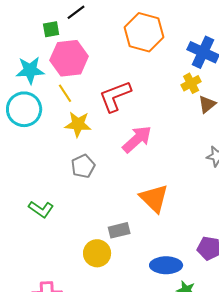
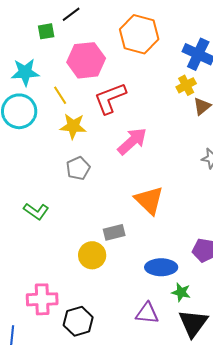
pink hexagon: (69, 58) -> (86, 60), moved

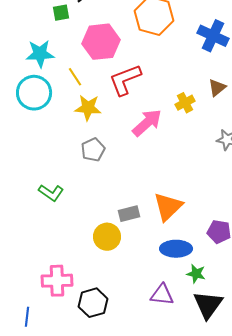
yellow cross: (186, 85) -> (185, 103), moved
orange triangle: (149, 200) -> (168, 207), moved, turned 32

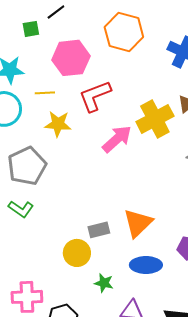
yellow line: (75, 77) -> (45, 93), turned -60
yellow cross: (185, 103) -> (155, 119), size x1.8
gray pentagon: (93, 150) -> (27, 166), moved, size x1.6
green star: (196, 274) -> (104, 283), moved

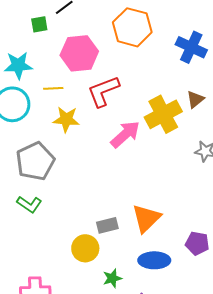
green star: (104, 283) -> (112, 278), turned -30

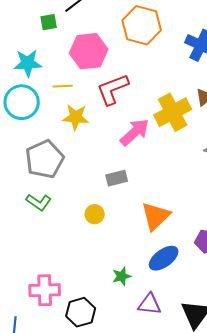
gray rectangle: (107, 225) -> (117, 178), moved
yellow circle: (85, 248) -> (95, 214), moved, size x0.7
blue ellipse: (154, 260) -> (164, 258), turned -36

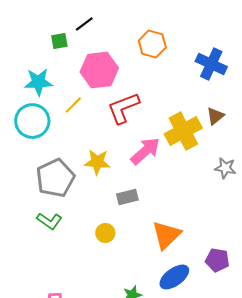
orange hexagon: (142, 25) -> (152, 44), size x0.7
yellow line: (63, 86) -> (73, 105), turned -42
yellow star: (76, 117) -> (97, 162), moved

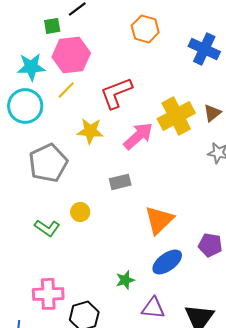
pink hexagon: (99, 70) -> (71, 55), moved
brown triangle: (215, 116) -> (212, 113), moved
yellow star: (97, 162) -> (90, 131), moved
green L-shape: (49, 221) -> (47, 228), moved
yellow circle: (105, 233) -> (80, 212), moved

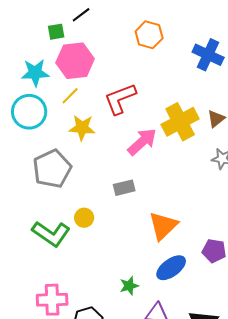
yellow star: (90, 131) -> (82, 128), moved
green L-shape: (47, 228) -> (51, 234), size x1.5

